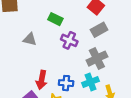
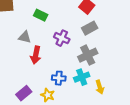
green rectangle: (55, 19) -> (41, 15), moved
red arrow: (42, 80) -> (36, 55), moved

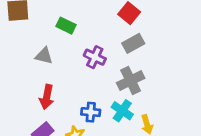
red arrow: (36, 55) -> (47, 97), moved
cyan cross: (82, 77) -> (122, 111), turned -35

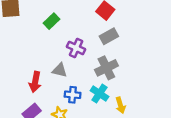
green rectangle: (66, 26) -> (51, 21), turned -70
gray triangle: (44, 56) -> (60, 70), moved

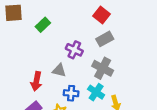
green rectangle: (51, 21) -> (43, 25), moved
gray cross: (106, 68) -> (103, 68), turned -36

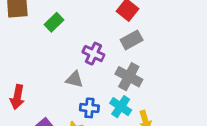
red arrow: (36, 81) -> (17, 97), moved

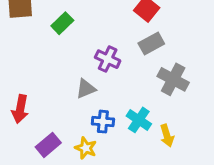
gray cross: (129, 77) -> (173, 79), moved
gray triangle: (74, 79) -> (86, 89), turned -36

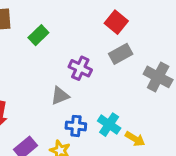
gray cross: (173, 79) -> (158, 77), moved
yellow arrow: (167, 136) -> (135, 139), turned -42

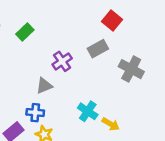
red square: (116, 22) -> (112, 20), moved
purple cross: (80, 68) -> (62, 61), turned 30
blue cross: (76, 126) -> (35, 113), moved

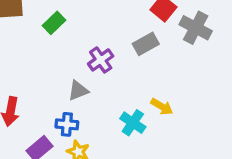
gray cross: (131, 69) -> (196, 28), moved
yellow arrow: (111, 124) -> (162, 107), moved

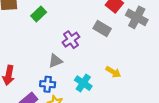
gray rectangle: (146, 44) -> (102, 29), turned 60
cyan cross: (133, 123) -> (83, 83), moved

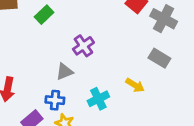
gray rectangle: (102, 29) -> (159, 58), moved
cyan cross: (83, 83) -> (98, 99), turned 30

